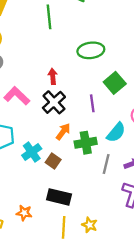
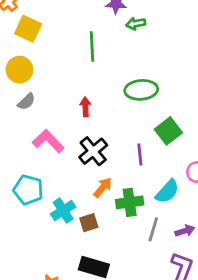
red arrow: (53, 76) -> (85, 107), moved
brown square: (53, 161) -> (89, 223), turned 35

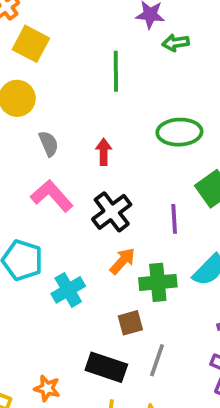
gray semicircle: (26, 102) -> (49, 144), moved, turned -72
brown square: (89, 223) -> (130, 323), moved
gray line: (153, 229) -> (157, 360), moved

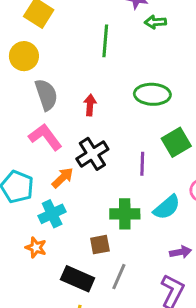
gray semicircle: (49, 144) -> (46, 95), size x1.5
orange arrow: (122, 261) -> (63, 178), moved
orange star: (47, 388) -> (36, 247), moved

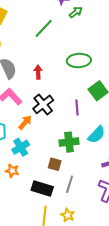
green arrow: (155, 22) -> (76, 12), turned 152
green line: (105, 41) -> (44, 28), turned 45
brown square: (100, 245) -> (55, 164), turned 32

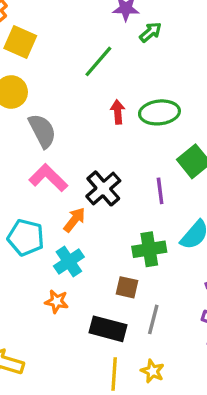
red arrow: (38, 72) -> (118, 112), moved

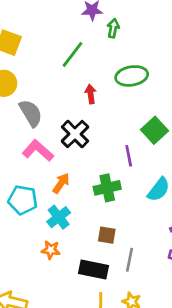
green arrow: (151, 32) -> (113, 28), turned -36
green ellipse: (159, 112) -> (132, 76), moved
black cross: (103, 188) -> (75, 134), moved
green cross: (149, 249) -> (107, 188), moved

